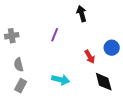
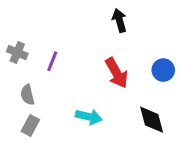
purple line: (55, 35) -> (52, 61), moved
gray cross: (12, 36) -> (17, 53), turned 32
red arrow: (90, 57) -> (117, 73), moved, size x1.5

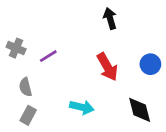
purple line: (52, 61) -> (48, 56), turned 36

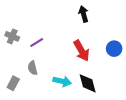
gray semicircle: (25, 87) -> (33, 68), moved
black diamond: (140, 110) -> (88, 83), moved
gray rectangle: (28, 115) -> (13, 83), moved

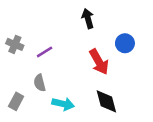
black arrow: (84, 14) -> (88, 19), moved
blue circle: (114, 49) -> (125, 43), moved
cyan arrow: (62, 81) -> (63, 104), moved

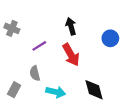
black arrow: (88, 19) -> (71, 26), moved
gray cross: (15, 44) -> (12, 28), moved
red arrow: (99, 62) -> (71, 55), moved

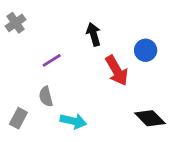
gray cross: (12, 28) -> (16, 23), moved, turned 32
red arrow: (71, 55) -> (117, 70), moved
black diamond: (94, 90) -> (150, 118), moved, turned -30

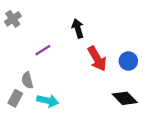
blue circle: (146, 50) -> (128, 61), moved
gray semicircle: (46, 97) -> (27, 80), moved
cyan arrow: (73, 121) -> (48, 101), moved

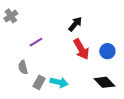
black arrow: (78, 28) -> (75, 24), moved, turned 56
gray rectangle: (15, 98) -> (39, 82), moved
cyan arrow: (48, 101) -> (59, 82), moved

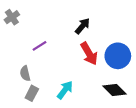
blue circle: (107, 51) -> (118, 56), size x1.5
gray rectangle: (39, 82) -> (32, 93), moved
cyan arrow: (59, 82) -> (65, 90), turned -66

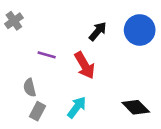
purple line: (40, 46) -> (47, 55), turned 48
red arrow: (89, 54) -> (85, 65), moved
blue circle: (118, 56) -> (140, 30), moved

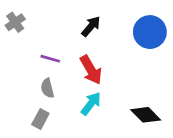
black arrow: (98, 31) -> (91, 26), moved
gray semicircle: (30, 88) -> (47, 88), moved
cyan arrow: (77, 107) -> (91, 104), moved

